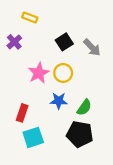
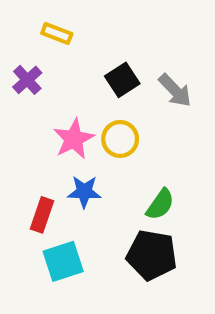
blue star: (59, 101) -> (84, 192), moved

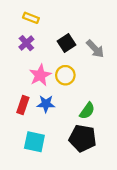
purple cross: (27, 80) -> (26, 43), moved
red rectangle: (42, 215) -> (23, 105), moved
cyan square: (63, 261) -> (34, 142), turned 30

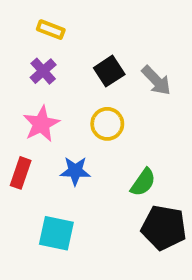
pink star: (40, 75) -> (41, 124), moved
red rectangle: (23, 105) -> (21, 173), moved
black pentagon: (83, 138) -> (164, 228), moved

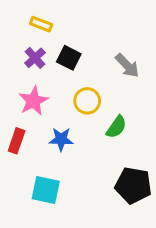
black square: (109, 71) -> (69, 58), moved, turned -30
green semicircle: (143, 182) -> (116, 127), moved

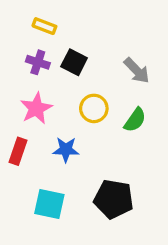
purple cross: (35, 58) -> (38, 62), turned -30
green semicircle: (116, 127) -> (135, 120), moved
black pentagon: (133, 185) -> (114, 199), moved

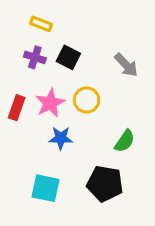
pink star: (36, 108) -> (50, 103), moved
green semicircle: (135, 120) -> (125, 141), moved
red rectangle: (18, 151) -> (17, 108), moved

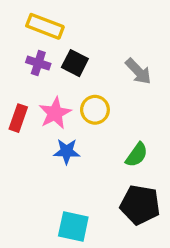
yellow rectangle: (41, 24) -> (45, 26), size x1.5
black pentagon: (105, 184) -> (140, 205), moved
cyan square: (46, 188) -> (73, 226), moved

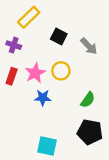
yellow rectangle: (45, 26) -> (29, 17), turned -65
purple cross: (38, 63) -> (14, 45), moved
black square: (75, 63) -> (59, 36), moved

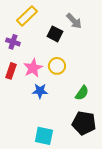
gray arrow: (89, 46) -> (74, 21), moved

